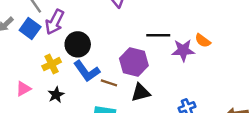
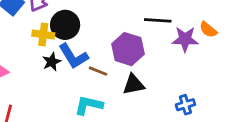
yellow cross: (52, 64) -> (43, 35), moved, turned 30
black star: (56, 95) -> (52, 62), moved

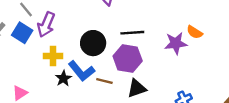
black line: (158, 20) -> (132, 33), moved
black circle: (65, 25) -> (93, 43), moved

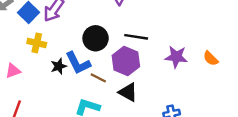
orange semicircle: (195, 32) -> (211, 58), moved
yellow cross: (53, 56) -> (37, 43), moved
black triangle: (137, 88) -> (128, 92), turned 36

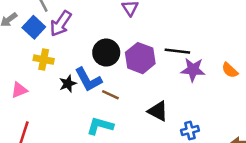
black line: (136, 37) -> (177, 51), moved
purple hexagon: (126, 61) -> (140, 58), moved
black triangle: (128, 92) -> (158, 111), moved

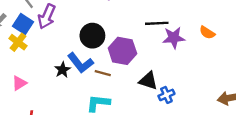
purple hexagon: (140, 58) -> (122, 51), moved
yellow cross: (44, 60) -> (18, 42), moved, turned 36
blue cross: (190, 130) -> (166, 95), moved

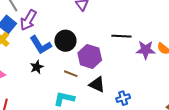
purple star: (174, 38) -> (146, 50), moved
blue L-shape: (80, 63) -> (41, 45), moved
black triangle: (148, 81) -> (97, 84), moved

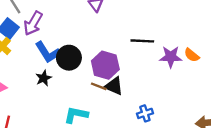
black circle: (65, 41) -> (69, 58), moved
brown line: (71, 74) -> (99, 86), moved
black triangle: (97, 84) -> (114, 86), moved

